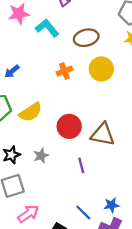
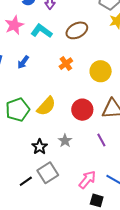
yellow circle: (101, 69) -> (101, 71), moved
blue arrow: (12, 71) -> (23, 62), moved
pink arrow: (28, 214) -> (87, 180), moved

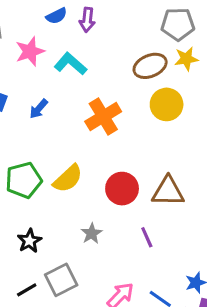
brown ellipse: (77, 30) -> (150, 66), moved
orange cross: (66, 64) -> (103, 117), size x1.6
yellow circle: (101, 71) -> (167, 104), moved
black star: (40, 147) -> (29, 241), moved

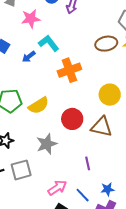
cyan L-shape: (71, 64) -> (49, 43), moved
yellow circle: (167, 104) -> (110, 95), moved
gray star: (92, 233) -> (47, 144), size x1.5
purple line: (147, 237) -> (88, 163), moved

